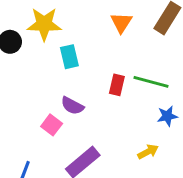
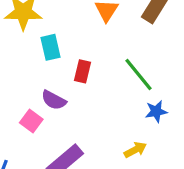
green line: (151, 82) -> (139, 75), turned 36
red rectangle: (117, 85) -> (82, 71), moved

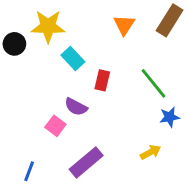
cyan rectangle: (50, 47) -> (73, 59), turned -30

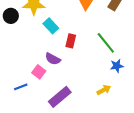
blue line: (29, 171) -> (21, 87), moved, turned 48

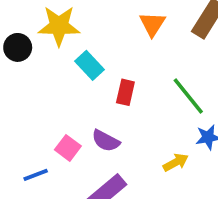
purple semicircle: (53, 59) -> (106, 141), moved
yellow arrow: (104, 90) -> (176, 162), moved

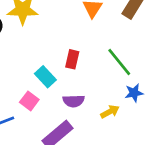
cyan rectangle: (89, 65) -> (45, 77), moved
purple semicircle: (106, 141) -> (74, 101), moved, turned -30

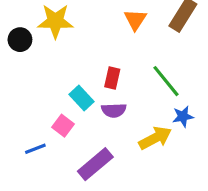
purple semicircle: (74, 101) -> (114, 110), moved
yellow arrow: (110, 112) -> (155, 138), size x1.5

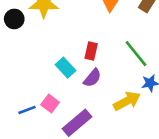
purple semicircle: (114, 110) -> (92, 78), turned -48
pink square: (63, 126) -> (50, 104), moved

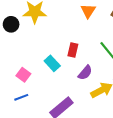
purple semicircle: (92, 78) -> (85, 73), moved
pink square: (50, 104) -> (23, 75), moved

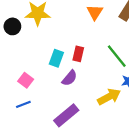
cyan rectangle: (52, 63) -> (56, 58), moved, turned 63
purple semicircle: (85, 73) -> (70, 78), moved

